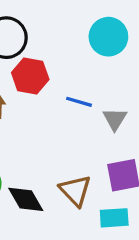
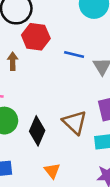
black diamond: (26, 199) -> (37, 131), turned 56

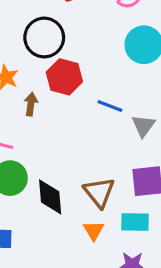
black diamond: (37, 131) -> (50, 197), turned -36
orange triangle: (52, 171) -> (94, 231), moved

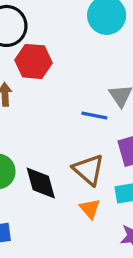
blue line: (110, 106) -> (94, 116), moved

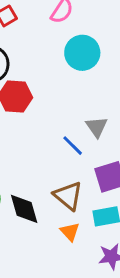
blue line: (94, 116) -> (73, 146), turned 35

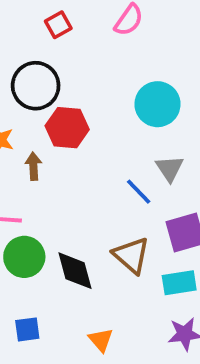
cyan circle: (82, 53) -> (157, 104), moved
orange triangle: (70, 232) -> (101, 340), moved

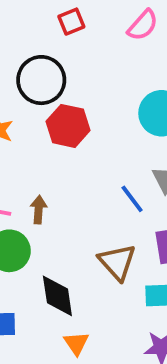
brown arrow: (33, 166) -> (39, 210), moved
black diamond: (75, 271) -> (57, 296), moved

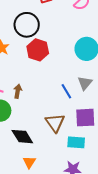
black diamond: (57, 296) -> (22, 137), turned -30

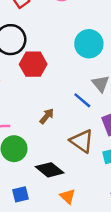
brown arrow: (18, 91) -> (47, 116), moved, turned 48

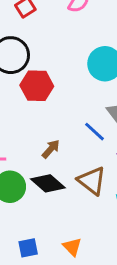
black diamond: (50, 170) -> (48, 183), moved
blue square: (20, 194) -> (28, 248), moved

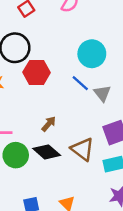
blue line: (94, 132) -> (80, 83), moved

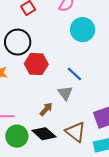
cyan circle: (92, 54) -> (83, 30), moved
gray triangle: (102, 93) -> (65, 93), moved

